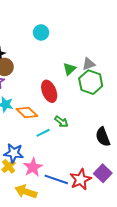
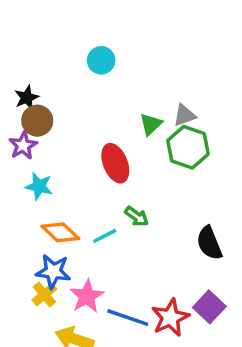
orange diamond: (27, 113) -> (60, 232), moved

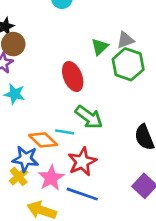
green arrow: (137, 216) -> (89, 117), size x1.5
orange diamond: (60, 232) -> (43, 140), moved
cyan line: (105, 236) -> (65, 132), turned 36
red star: (170, 318) -> (82, 162), moved

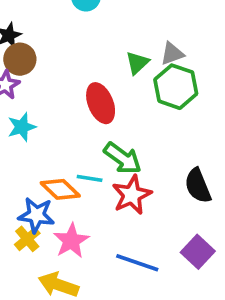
cyan star: (15, 94) -> (22, 127), turned -30
red star: (82, 162) -> (132, 195), moved
blue line: (82, 194) -> (137, 263), moved

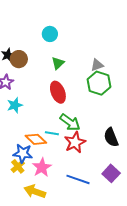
brown circle: (20, 59) -> (19, 59), moved
green triangle: (137, 63) -> (58, 63), moved

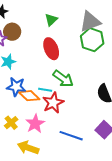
brown circle: (19, 59) -> (12, 32), moved
gray triangle: (97, 65) -> (90, 22), size x1.6
red star: (75, 142) -> (53, 103), moved
blue star: (23, 153) -> (16, 87), moved

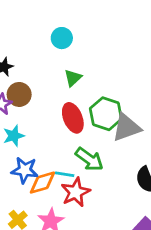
gray triangle: (90, 22) -> (127, 127), moved
green hexagon: (92, 40) -> (106, 114), moved
orange diamond: (29, 96) -> (43, 183), turned -60

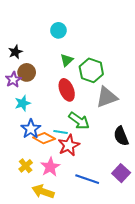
green hexagon: (106, 114) -> (91, 70), moved
blue star: (25, 170) -> (31, 129), turned 30
orange diamond: (43, 183) -> (44, 138), turned 45

